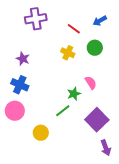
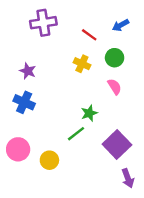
pink semicircle: (91, 83) -> (115, 87), moved
pink circle: (15, 111) -> (18, 149), moved

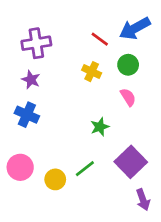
purple cross: (43, 23) -> (36, 43), moved
blue arrow: (121, 25) -> (135, 28), size x1.6
green line: (76, 134) -> (85, 169), moved

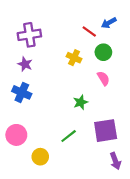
blue arrow: (135, 28) -> (109, 23), size x0.6
red line: (100, 39) -> (89, 32), moved
purple square: (131, 162) -> (106, 131), turned 35
yellow circle: (55, 179) -> (40, 157), moved

